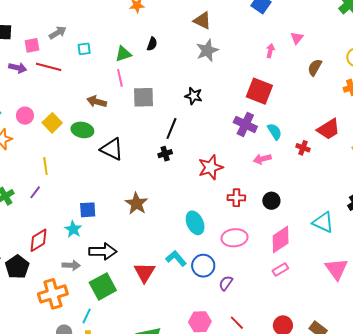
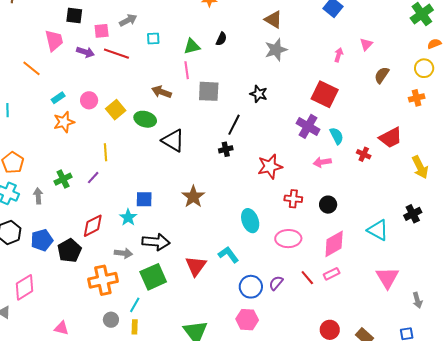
blue circle: (203, 266) -> (251, 287), moved
red line: (237, 323) -> (307, 278), moved

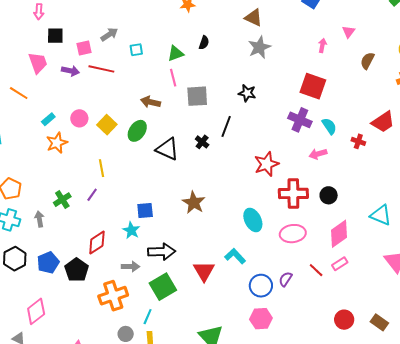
green ellipse: (145, 119) -> (137, 131), turned -65
black cross: (226, 149) -> (202, 142), moved, turned -32
red cross: (293, 199) -> (293, 193), size x1.6

